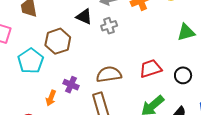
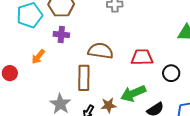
purple cross: (71, 85) -> (61, 35), moved, turned -35

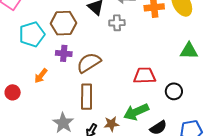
brown semicircle: (101, 51) -> (89, 63), moved, turned -40

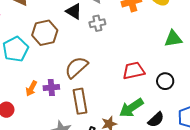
purple cross: (64, 53) -> (51, 88), moved

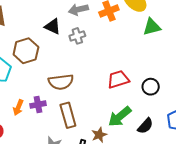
green triangle: (173, 39) -> (152, 27), moved
brown semicircle: (76, 67) -> (61, 82), turned -140

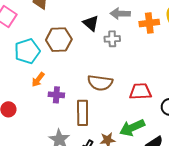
brown semicircle: (61, 82) -> (100, 83), moved
orange arrow: (18, 107) -> (38, 80), moved

